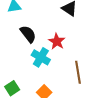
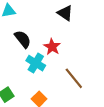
brown line: (78, 72) -> (74, 78), turned -30

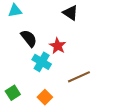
brown line: (74, 78) -> (79, 77), turned -75

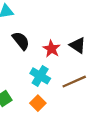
black triangle: (70, 13) -> (78, 45), moved
cyan cross: (42, 62) -> (40, 76), moved

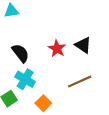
black semicircle: (21, 41) -> (21, 53), moved
cyan cross: (40, 76) -> (25, 79), moved

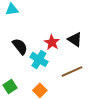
cyan cross: (25, 79) -> (39, 59), moved

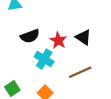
black semicircle: (20, 46) -> (30, 36), moved, turned 108

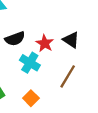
brown line: (80, 72) -> (68, 76), turned -35

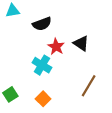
black semicircle: (15, 39) -> (42, 24), moved
brown line: (68, 76) -> (89, 86), moved

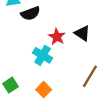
black semicircle: (42, 24) -> (30, 13), moved

